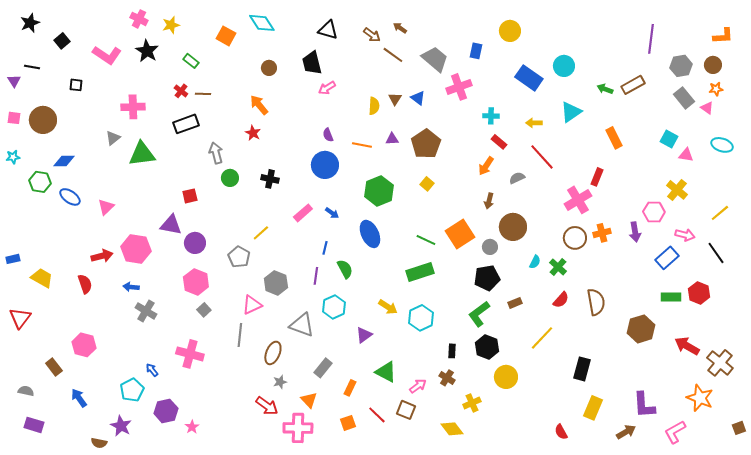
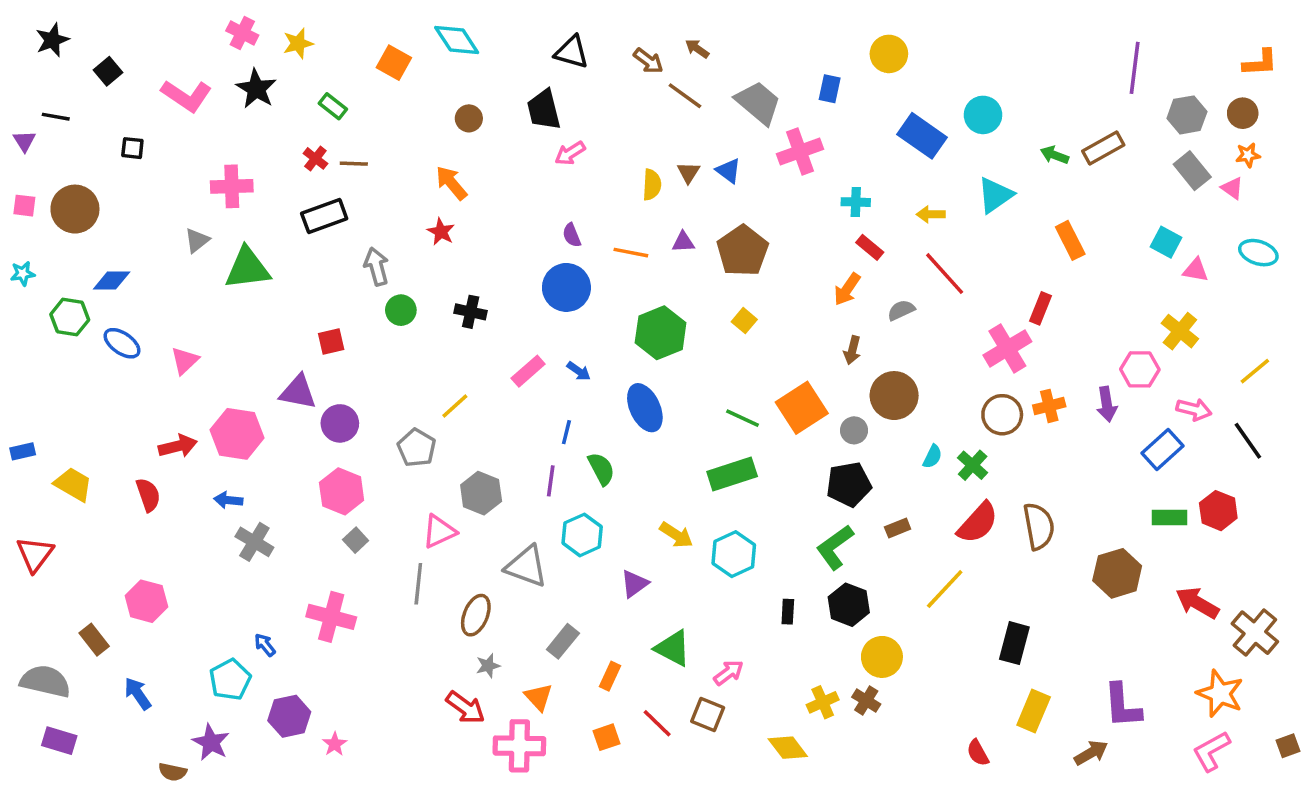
red semicircle: (561, 300) -> (978, 523), size x1.5
brown cross: (447, 378) -> (866, 701), moved
gray semicircle: (26, 391) -> (45, 681), size x1.8
pink L-shape: (675, 432) -> (1211, 751), moved

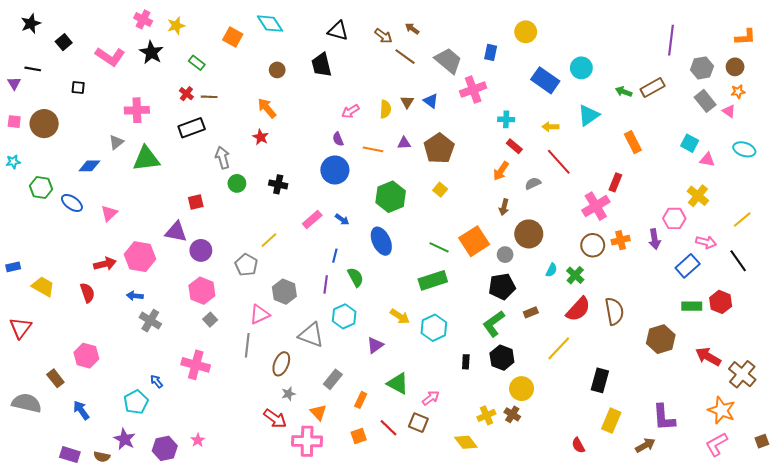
pink arrow: (570, 153) -> (350, 111), moved
blue diamond: (112, 280) -> (89, 166), moved
purple hexagon: (289, 716) -> (165, 448), moved
purple rectangle: (59, 741) -> (70, 455), moved

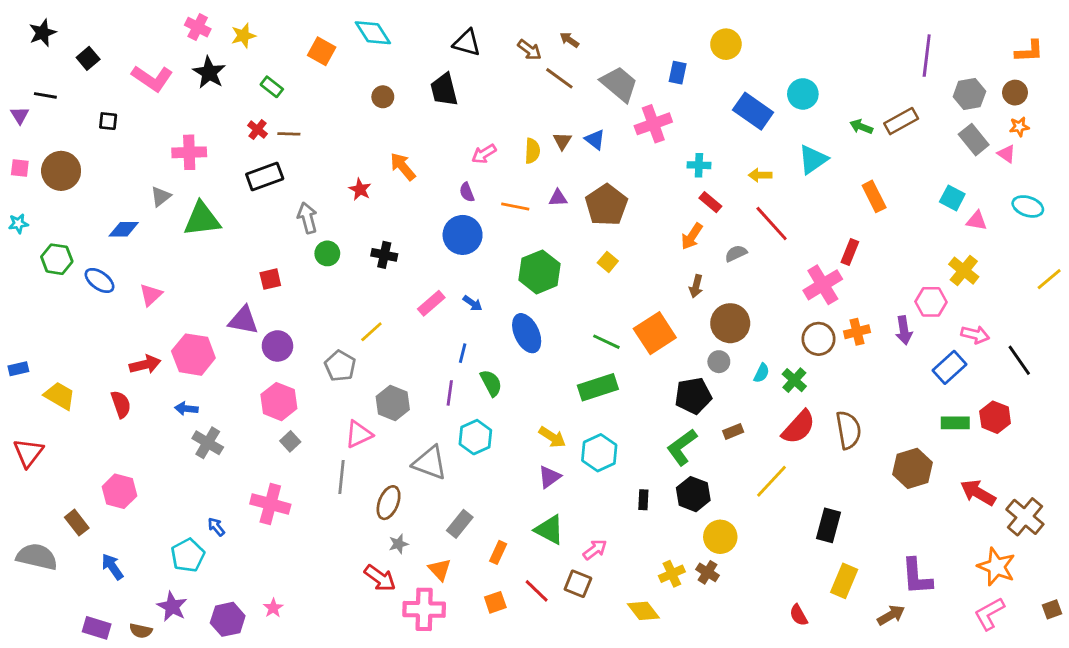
orange arrow: (267, 108) -> (403, 167), moved
yellow line: (742, 219) -> (1049, 279), moved
gray circle: (505, 255) -> (719, 362), moved
purple triangle: (375, 345) -> (549, 477), moved

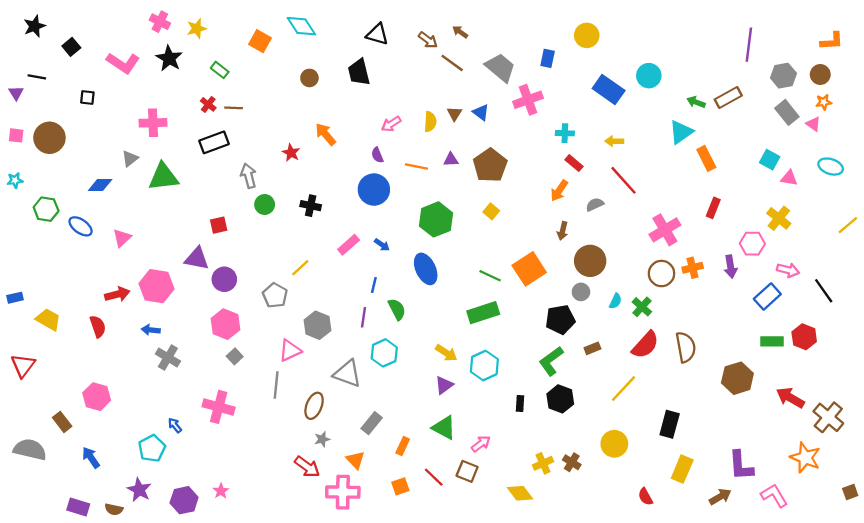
cyan triangle: (813, 159) -> (681, 132), moved
red rectangle: (850, 252) -> (713, 208), moved
yellow circle: (720, 537) -> (614, 444), moved
pink L-shape: (989, 614) -> (774, 496), moved, turned 88

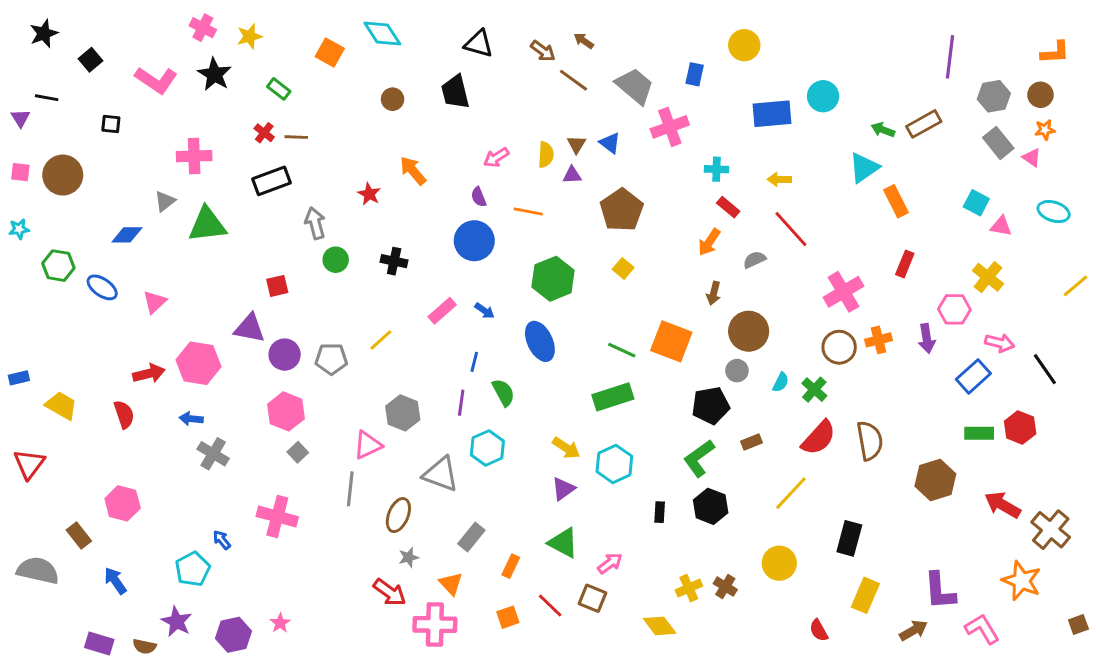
blue rectangle: (609, 89) -> (772, 114), turned -40
purple triangle: (451, 160) -> (572, 175), moved
orange square: (529, 269) -> (671, 341), turned -36
gray pentagon: (275, 295) -> (331, 359), moved, turned -30

